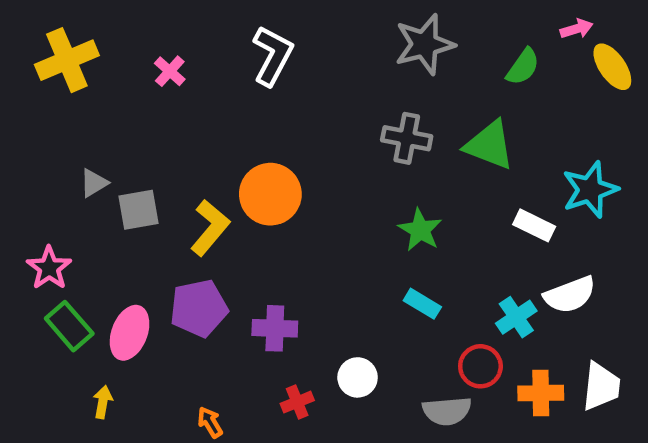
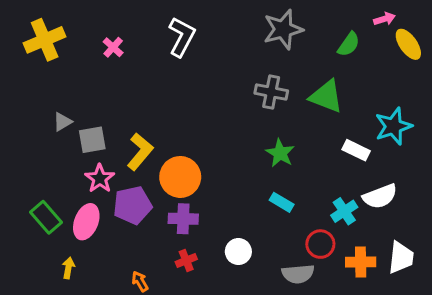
orange circle: (270, 194) -> (180, 177), moved
pink star: (49, 268) -> (100, 178), moved
red cross: (297, 402) -> (186, 260), moved

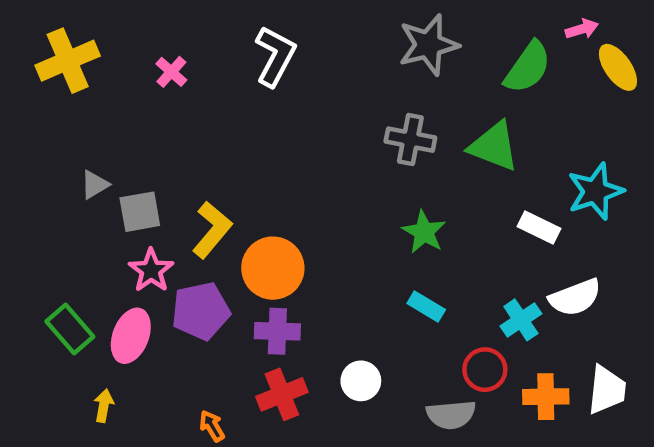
green semicircle: (349, 44) -> (528, 67), size x1.4
red cross: (186, 260) -> (282, 394), size x1.5

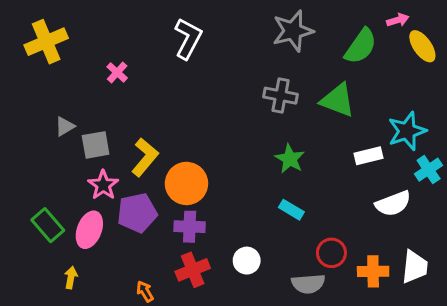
pink cross: (171, 72) -> (117, 72), moved
white rectangle: (539, 227) -> (368, 156), turned -40
cyan cross: (521, 320) -> (429, 170), moved

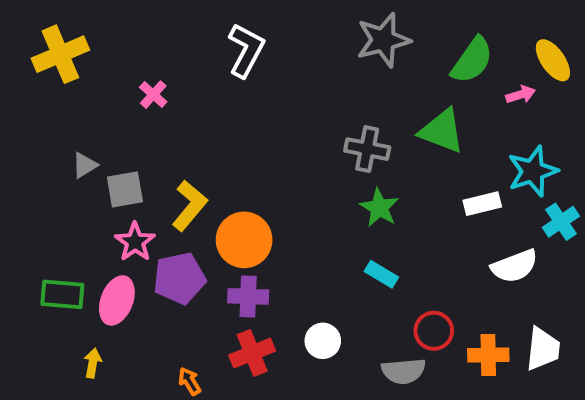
pink arrow: (398, 20) -> (521, 95), moved
gray cross: (281, 96) -> (367, 149), moved
green rectangle: (48, 225) -> (62, 294), turned -44

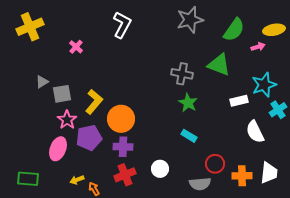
yellow ellipse: (553, 60) -> (274, 30), turned -65
white semicircle: (515, 266) -> (255, 132), turned 85
green rectangle: (62, 294) -> (28, 179), moved
yellow arrow: (93, 363) -> (77, 180), moved, turned -120

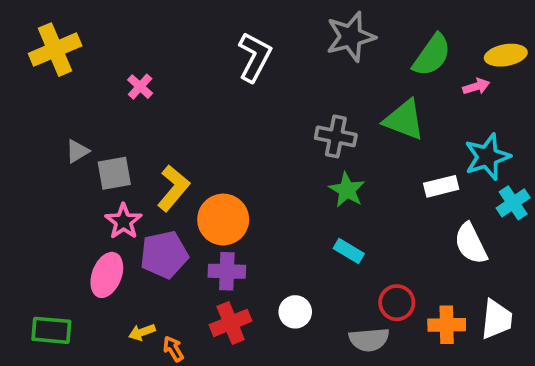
white L-shape: (122, 25) -> (255, 57), moved

